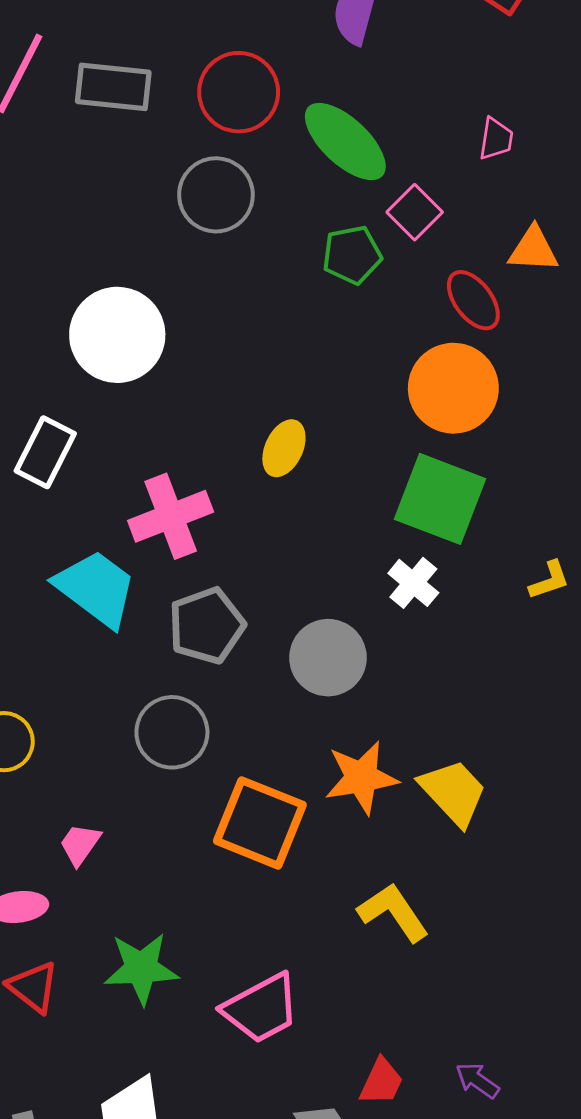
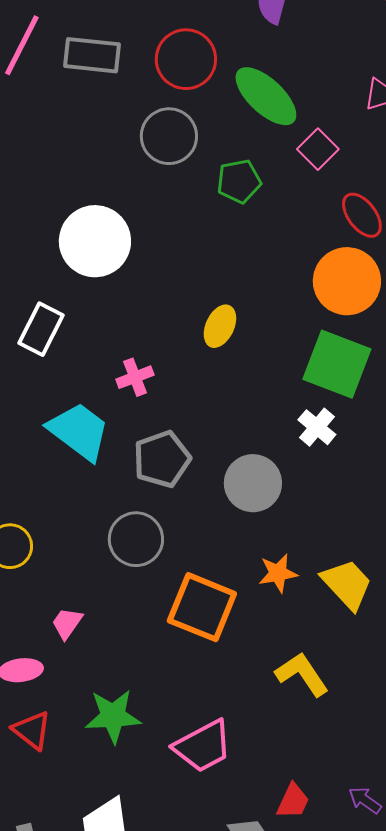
green pentagon: (352, 255) -> (239, 181), moved
pink cross: (171, 516) -> (135, 377), size x0.6
orange star: (361, 778) -> (278, 573), size x0.7

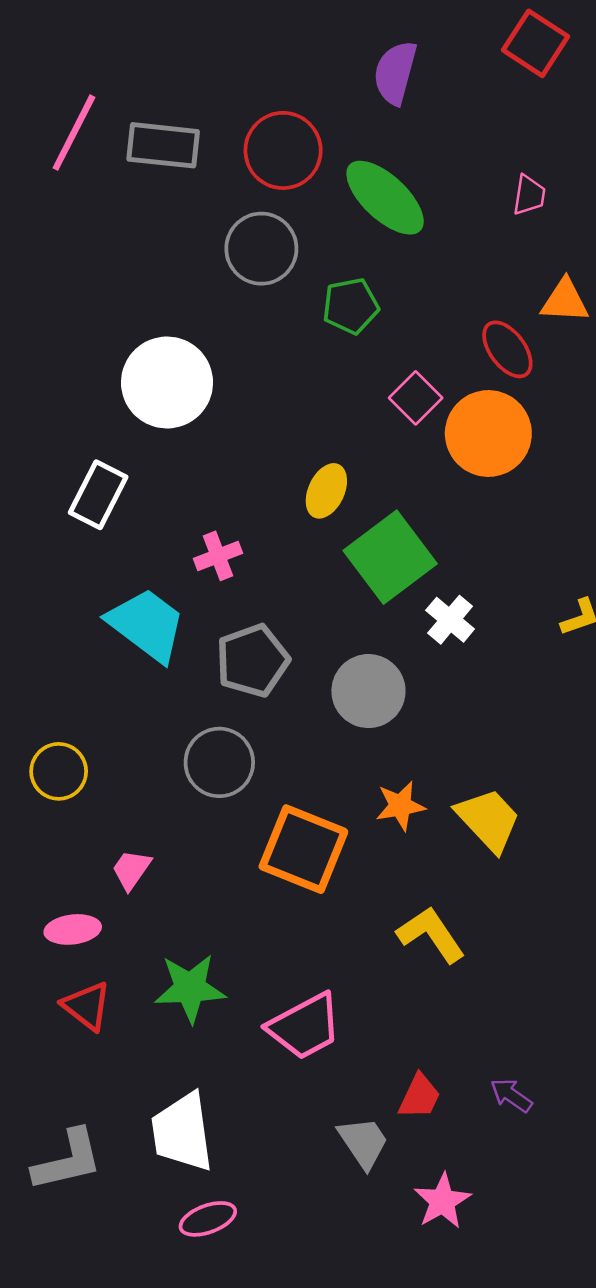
pink square: (318, 149) -> (416, 398), moved
green square: (337, 364) -> (390, 557), moved, turned 32

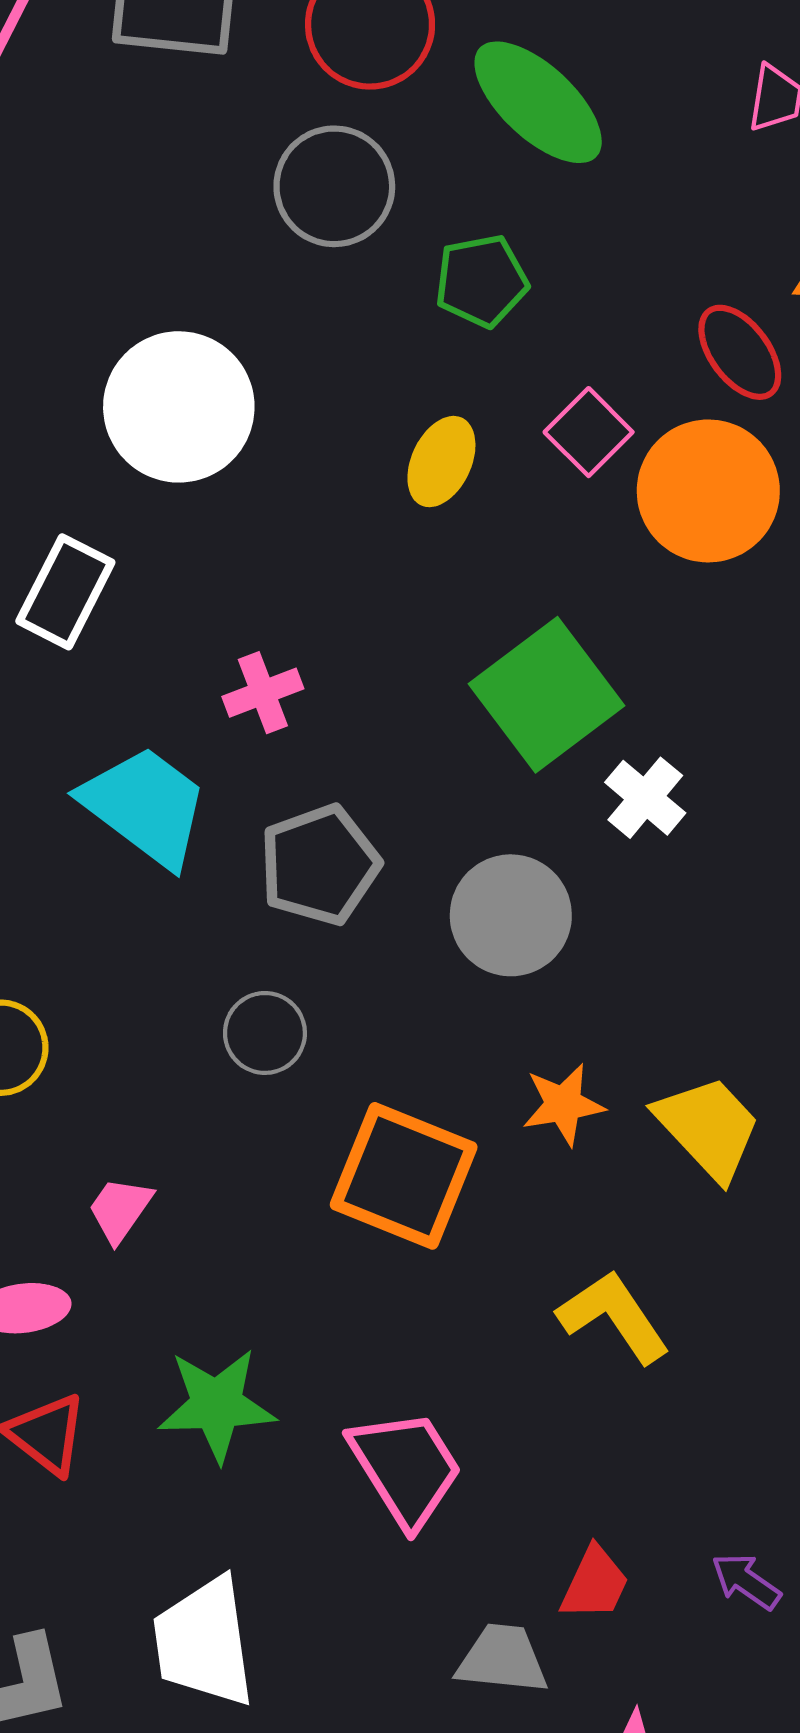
yellow ellipse: (326, 491) -> (441, 462), moved
gray circle: (219, 762) -> (265, 1033), size x0.7
pink trapezoid: (305, 1026) -> (406, 1468), turned -94
gray trapezoid: (363, 1142) -> (502, 1659), turned -50

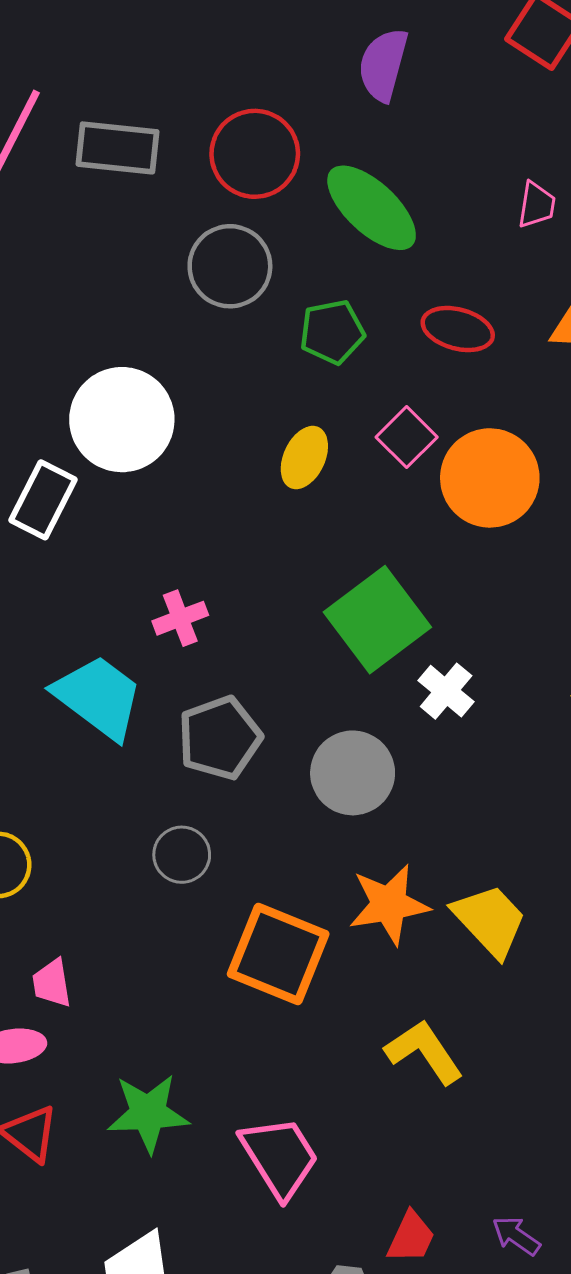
red ellipse: (740, 352) -> (458, 329), moved, turned -38
white rectangle: (65, 592) -> (43, 500), moved
orange star: (563, 1104) -> (389, 904), size x1.4
pink trapezoid: (120, 1209) -> (52, 983), moved, turned -44

